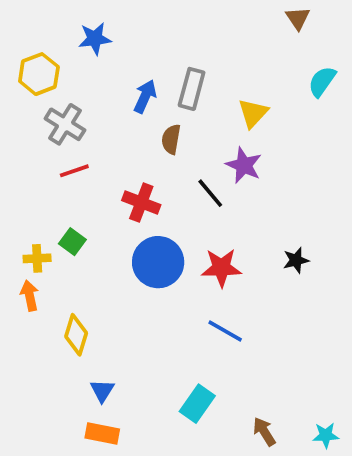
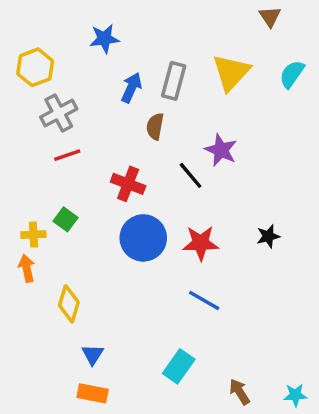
blue star: (95, 39) -> (104, 39), moved
yellow triangle: (253, 113) -> (231, 72), moved, size x1.4
gray cross: (65, 124) -> (59, 113), turned 30

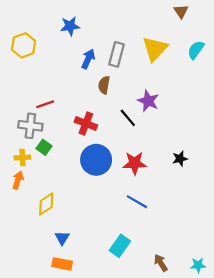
gray cross: (59, 113) -> (30, 126), moved, turned 35
orange arrow: (27, 268) -> (18, 180), turned 30
yellow diamond: (69, 304) -> (46, 204), turned 40

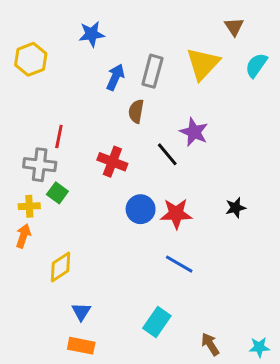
brown triangle: (181, 11) -> (234, 27), moved
red line: (45, 104) -> (59, 136), turned -60
blue circle: (96, 160) -> (141, 209), moved, size x0.7

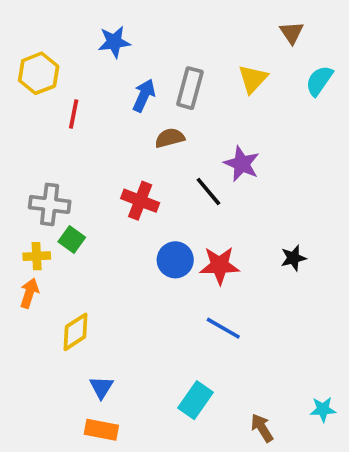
yellow triangle: (203, 64) -> (253, 79), size x0.7
brown semicircle: (136, 111) -> (170, 138), turned 65
red line: (59, 136) -> (74, 114), moved
cyan star: (259, 347) -> (323, 409), moved

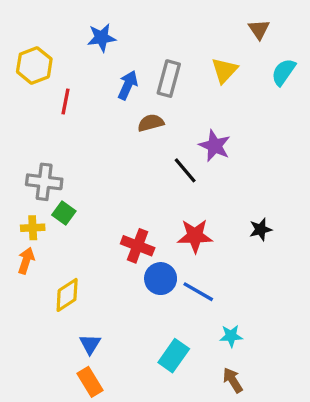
red cross: (140, 201) -> (138, 246), moved
blue circle: (175, 260) -> (161, 279), moved
cyan star: (323, 409) -> (231, 336), moved
orange rectangle: (101, 430) -> (90, 382), turned 48

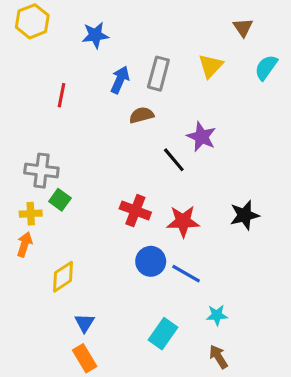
yellow hexagon: (34, 65) -> (32, 21), moved
black star: (261, 229) -> (245, 215), size x1.4
red cross: (138, 246) -> (135, 211), moved

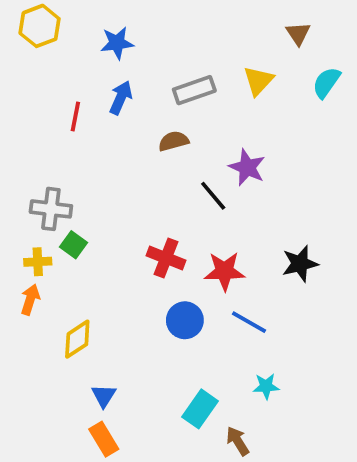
gray rectangle: (158, 74) -> (194, 90), turned 56
blue arrow: (120, 80) -> (121, 98), moved
blue line: (186, 274) -> (249, 322), moved
brown arrow: (218, 357) -> (238, 441), moved

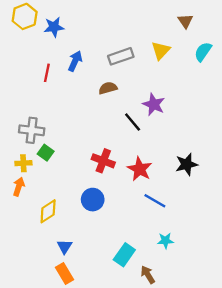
blue star: (117, 43) -> (54, 27), moved
red star: (224, 271) -> (140, 169), turned 30
blue circle: (185, 320) -> (93, 200), moved

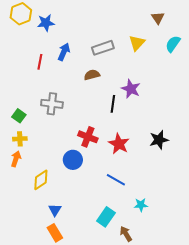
black line: (133, 122) -> (113, 104), turned 48
gray cross: (32, 130) -> (52, 104), moved
green square: (46, 153) -> (19, 116), moved
blue circle: (93, 200) -> (73, 160), moved
blue line: (155, 201) -> (116, 180), moved

